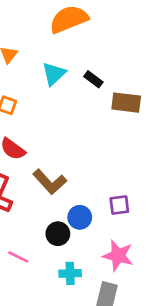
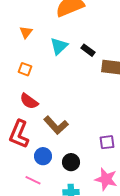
blue circle: (80, 217) -> (43, 156), moved
black circle: (58, 234) -> (71, 162), moved

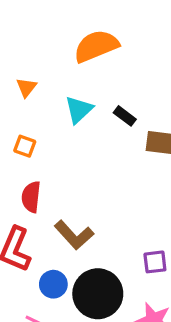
red semicircle: (29, 101) -> (31, 197), turned 60
black circle: (71, 162) -> (98, 294), size x1.8

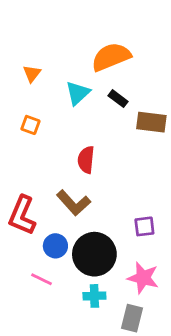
orange semicircle: (96, 46) -> (111, 57), moved
red semicircle: (31, 197) -> (86, 160), moved

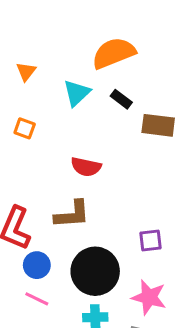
red semicircle: (86, 160) -> (86, 167), turned -84
brown L-shape: (74, 203) -> (72, 214), turned -52
blue circle: (55, 246) -> (37, 265), moved

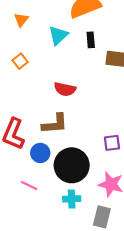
black rectangle: (121, 99) -> (91, 40), turned 48
orange square: (25, 128) -> (20, 61), turned 32
blue circle: (37, 265) -> (40, 153), moved

